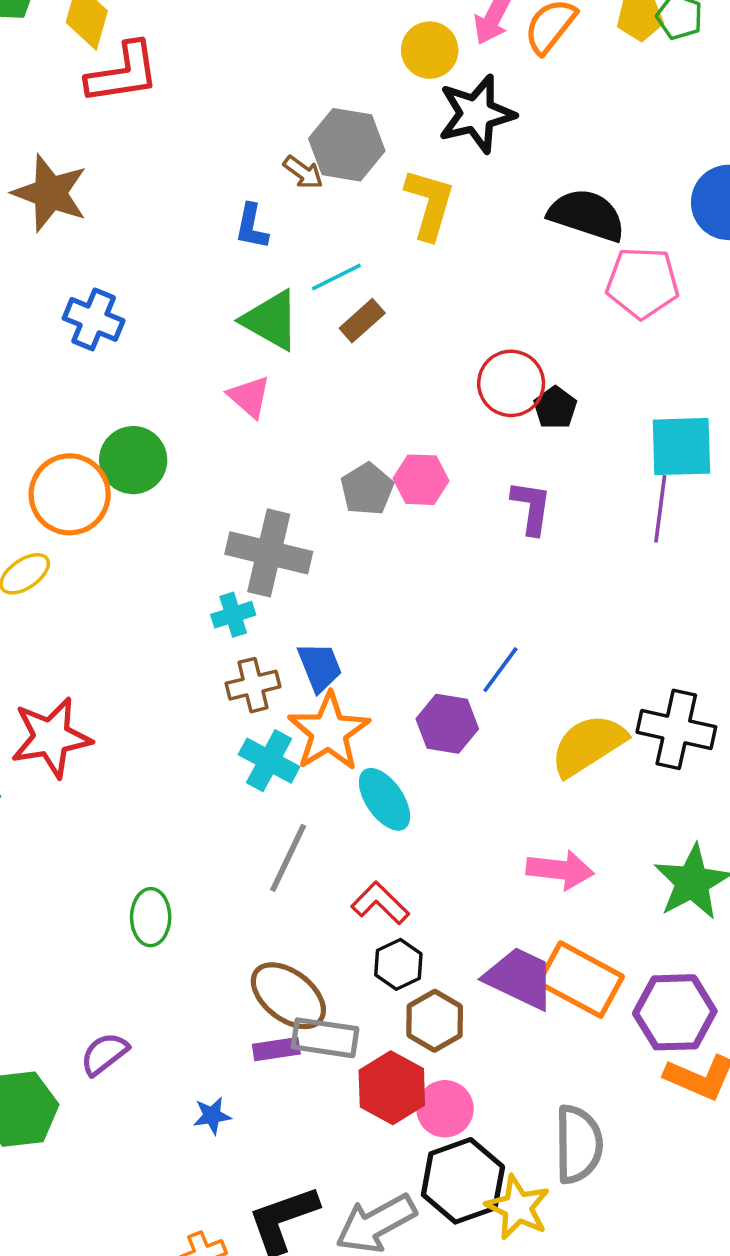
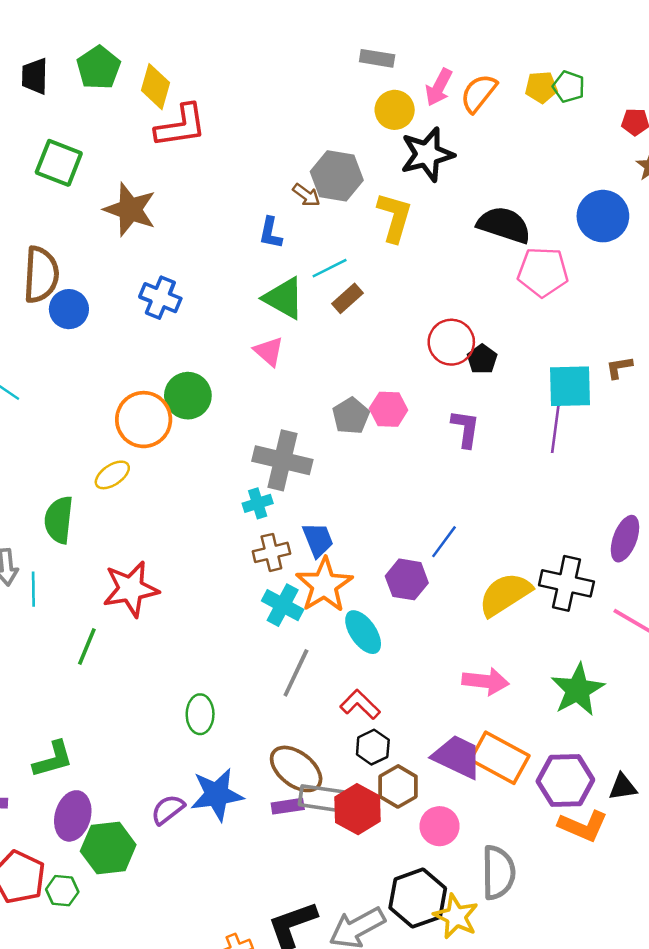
red hexagon: (392, 1088) -> (358, 809), moved
pink circle: (445, 1109) -> (439, 826), moved
blue star: (212, 1116) -> (217, 795), moved, size x2.0

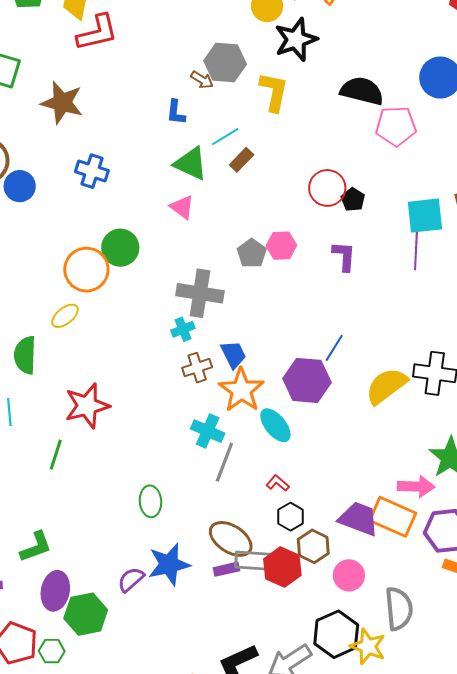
purple hexagon: (407, 579) -> (307, 380), size x1.4
cyan cross: (283, 605) -> (208, 431), moved
pink arrow: (485, 681) -> (416, 486), moved
red L-shape: (360, 704) -> (278, 483), size x0.7

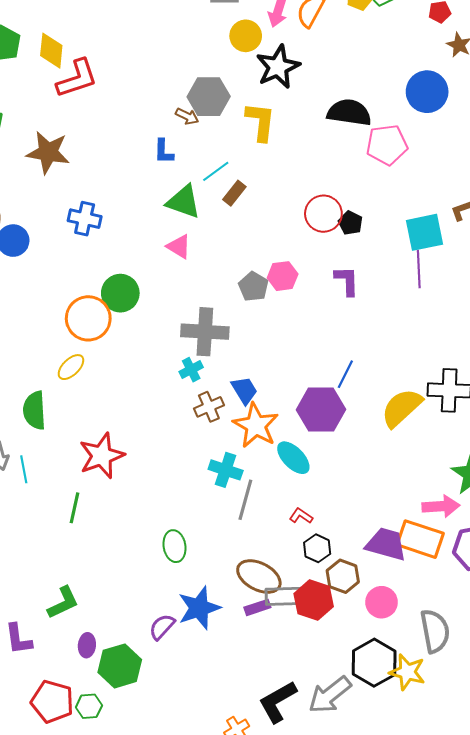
purple ellipse: (55, 591) -> (87, 645), size x0.6

